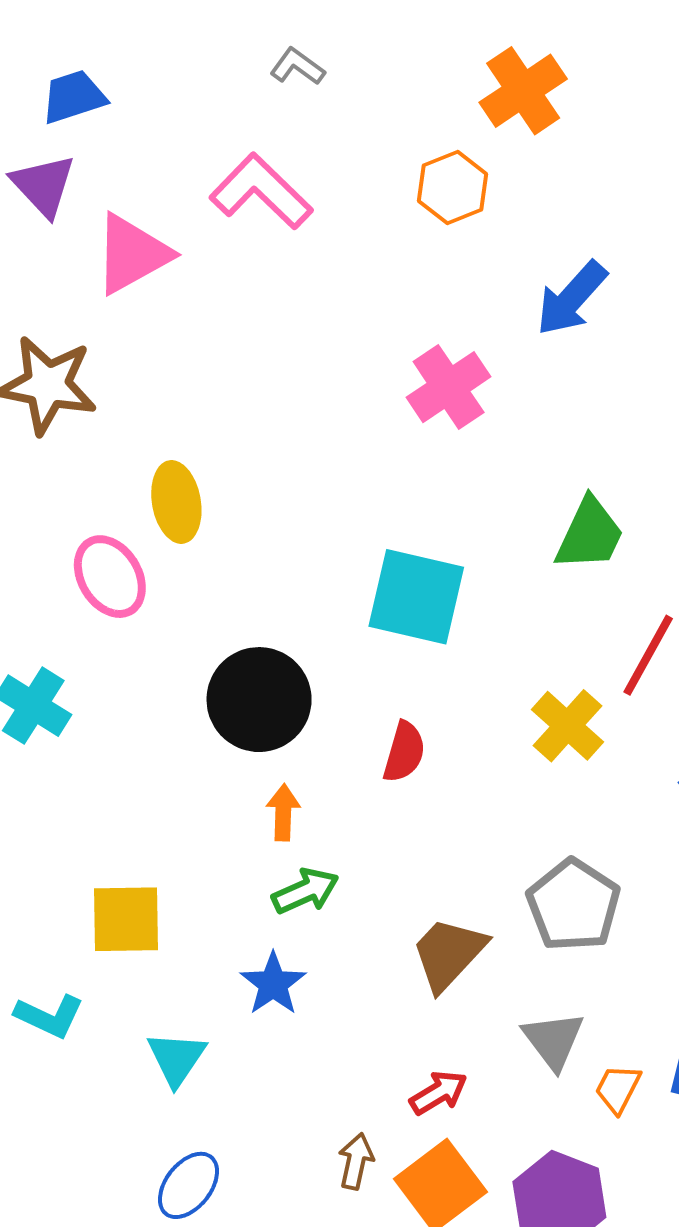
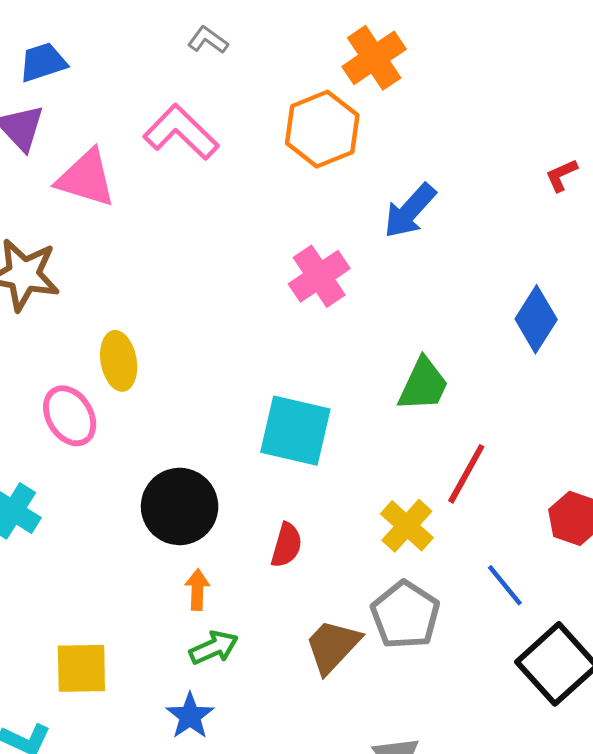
orange hexagon: (453, 187) -> (322, 129), size x1.4
pink triangle: (132, 254) -> (86, 178), turned 46
gray pentagon: (574, 905) -> (405, 615), moved
brown trapezoid: (449, 954) -> (333, 646), moved

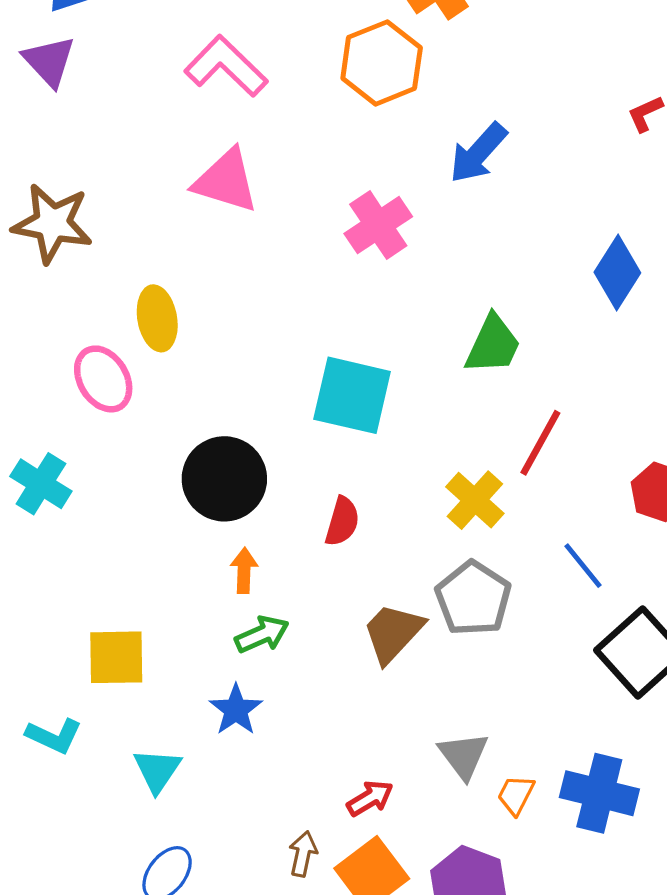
pink triangle: (86, 178) -> (226, 181), moved

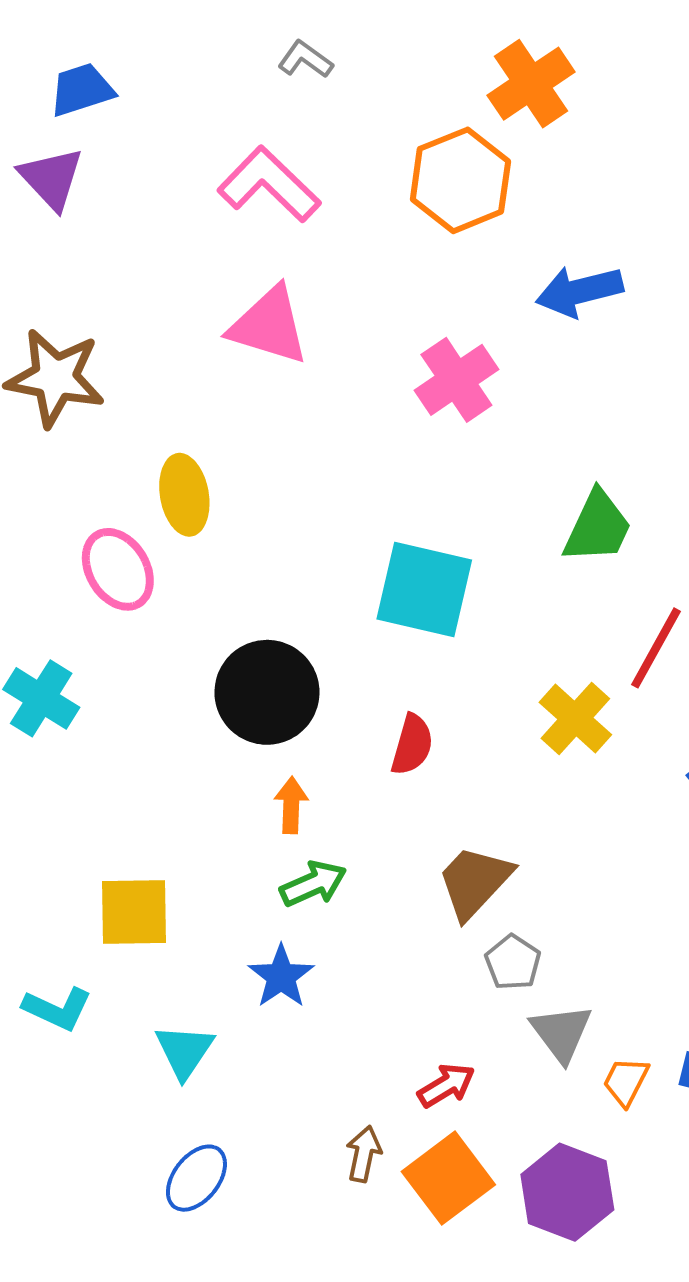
blue arrow: (478, 153) -> (579, 291), turned 34
gray pentagon: (473, 598) -> (513, 962), moved, size x0.6

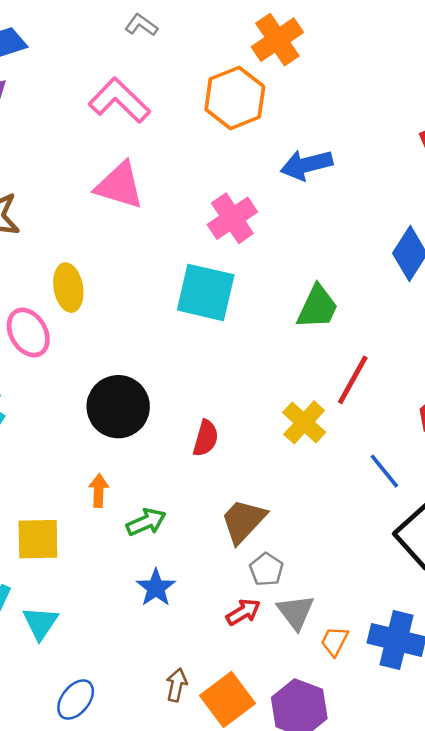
cyan square: (424, 590) -> (206, 292), moved
orange arrow: (291, 805) -> (99, 490), moved
blue star: (281, 977) -> (156, 588), moved
cyan triangle: (184, 1051) -> (40, 623), moved
red arrow: (446, 1085) -> (243, 612), moved

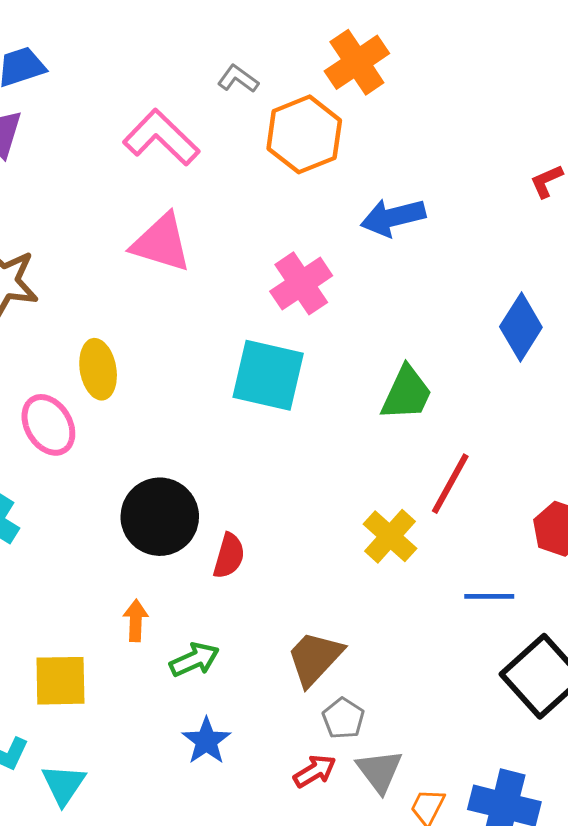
gray L-shape: (141, 25) -> (238, 79), moved
red semicircle: (206, 438) -> (229, 556), moved
blue line: (384, 471) -> (489, 596), turned -51

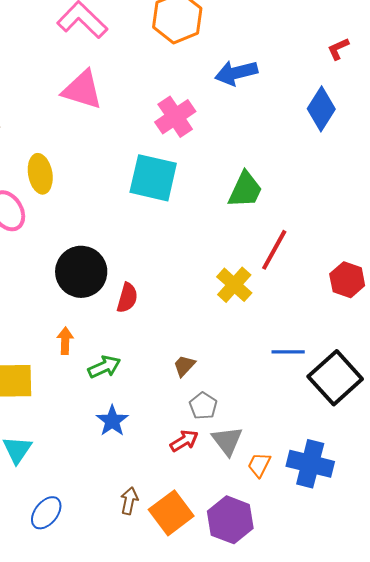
blue diamond: (521, 327) -> (321, 109), moved
blue line: (489, 596) -> (288, 352), moved
brown trapezoid: (315, 658) -> (184, 366), size x0.6

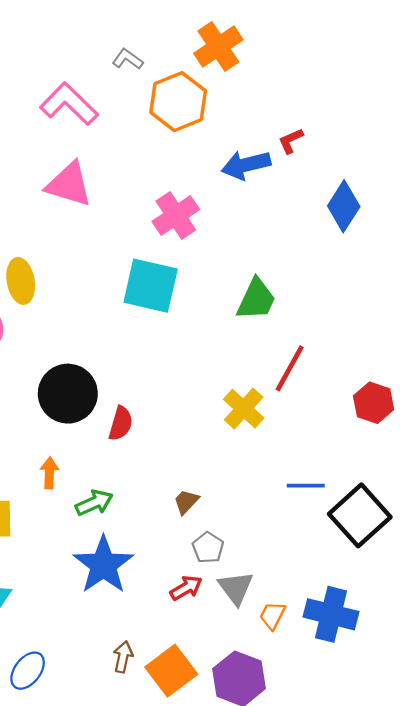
red L-shape: (338, 49) -> (291, 141), moved
blue star: (112, 421) -> (103, 565), size x1.6

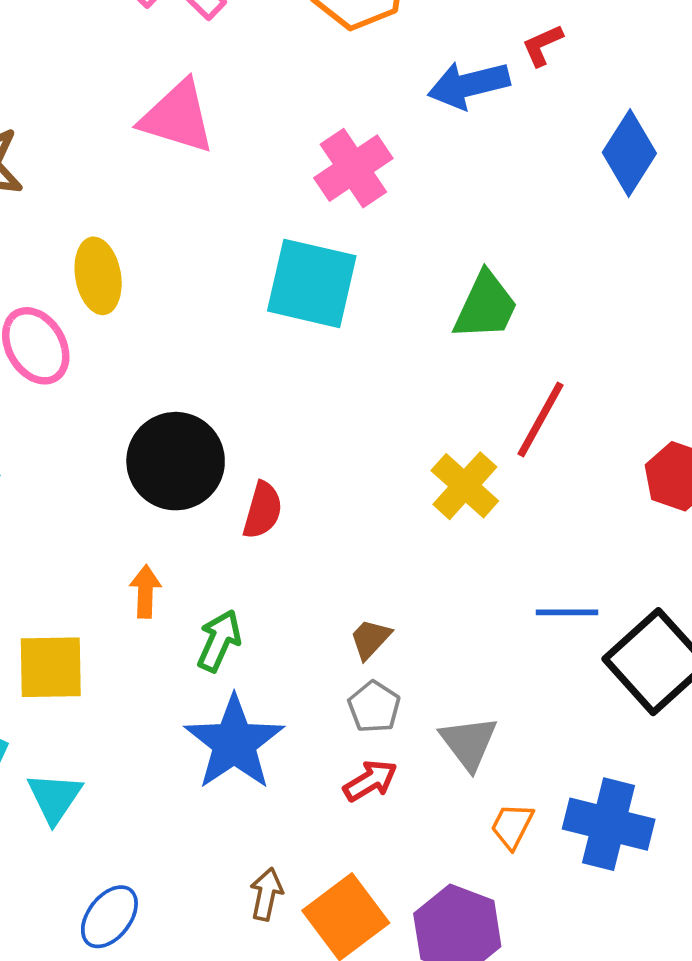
green arrow: (94, 503) -> (219, 641), turned -42
gray pentagon: (208, 548) -> (374, 707), moved
gray triangle: (236, 588) -> (469, 743), moved

